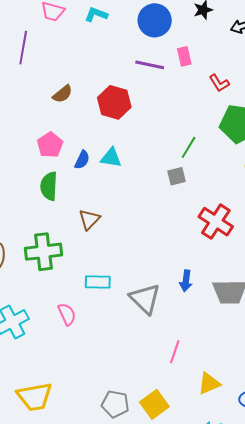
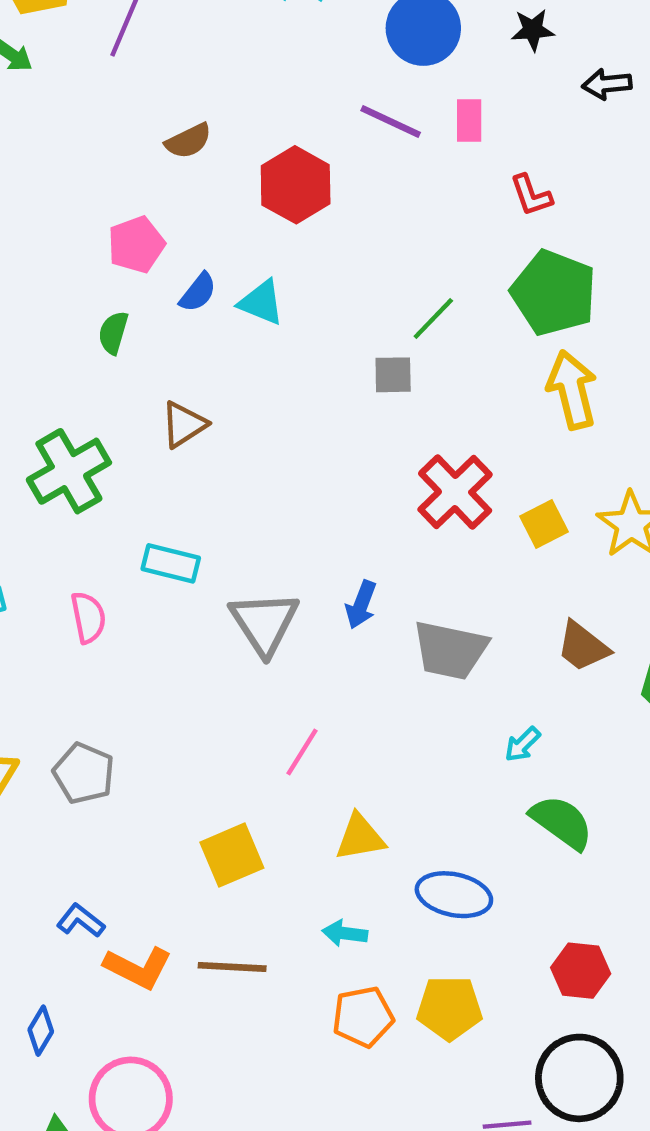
green semicircle: (49, 186) -> (113, 333), size x0.7
green cross: (43, 252) -> (69, 471), turned -36
gray pentagon: (115, 404) -> (84, 773), moved

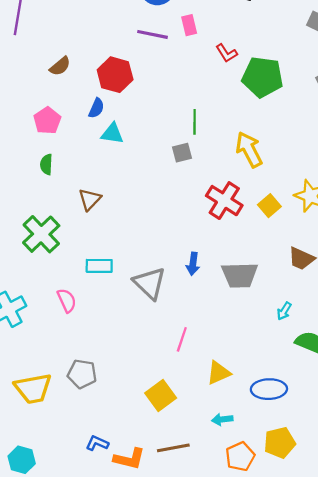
blue semicircle: (198, 292) -> (96, 108), moved
green pentagon: (554, 293) -> (263, 77), moved
green line: (433, 318) -> (195, 122), turned -30
yellow arrow: (572, 390) -> (249, 150), moved

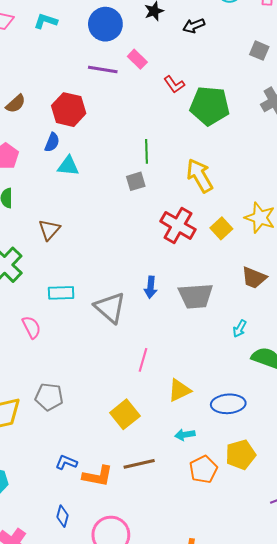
pink rectangle: (189, 25) -> (137, 59), turned -30

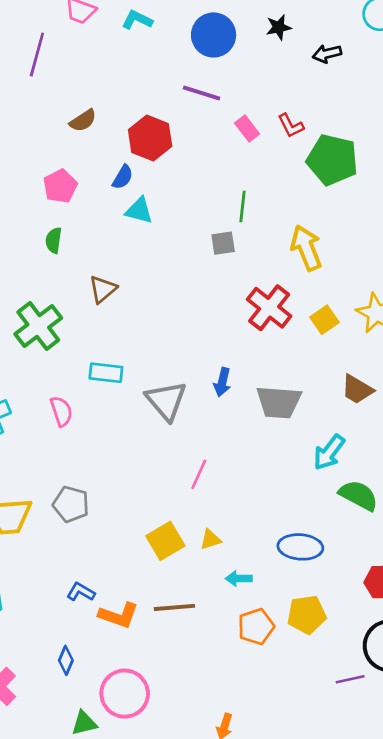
pink rectangle: (137, 59) -> (247, 129), moved
cyan arrow: (240, 329) -> (329, 452), size x1.6
yellow triangle: (179, 390) -> (210, 539), moved, size x0.7

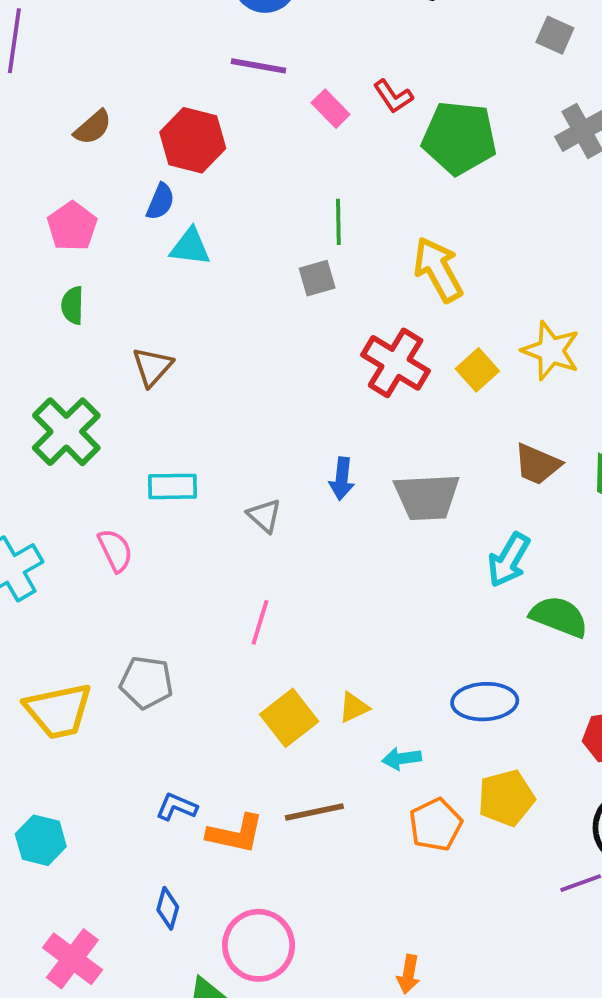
gray triangle: (166, 401) -> (264, 516), size x0.6
pink line: (199, 474) -> (260, 622), moved

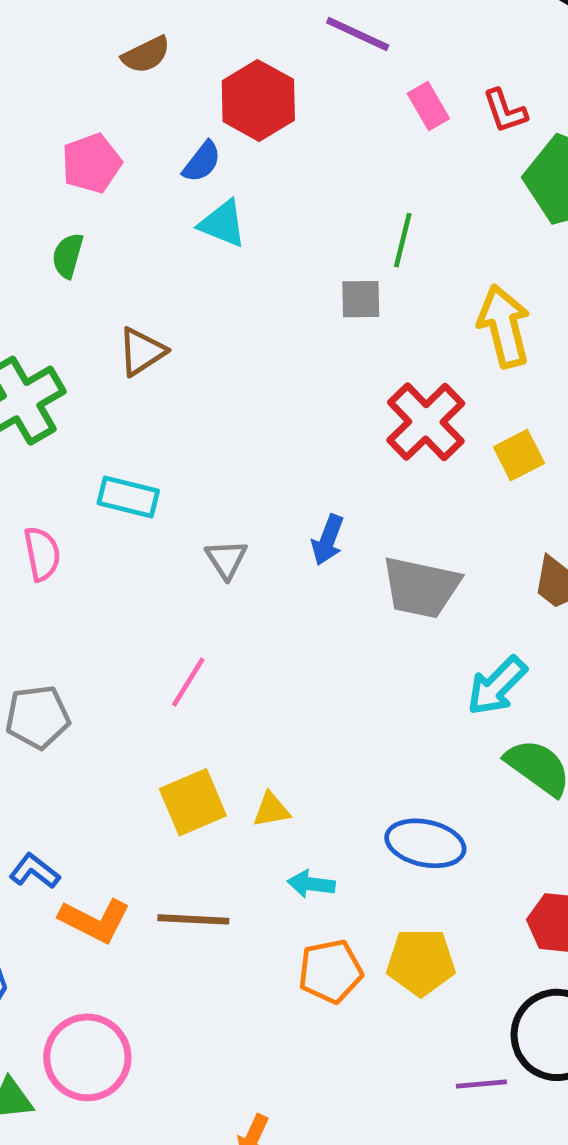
gray pentagon: (146, 682) -> (38, 717), turned -30

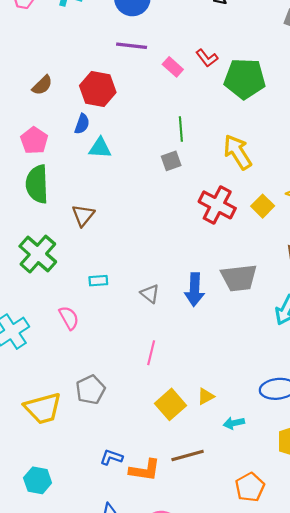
green semicircle: (68, 256) -> (37, 184), size x1.8
cyan rectangle: (128, 497) -> (98, 281), size x0.7
blue arrow: (328, 540) -> (195, 290), moved, size x1.4
orange pentagon: (330, 971) -> (250, 487), moved

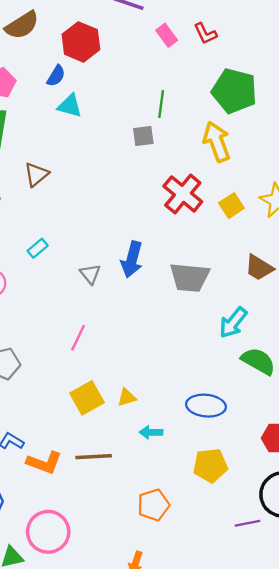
green pentagon: (245, 79) -> (234, 91), moved
brown semicircle: (42, 85) -> (22, 25), size x1.4
cyan rectangle: (98, 281) -> (38, 248), turned -48
blue arrow: (195, 290) -> (132, 259), moved

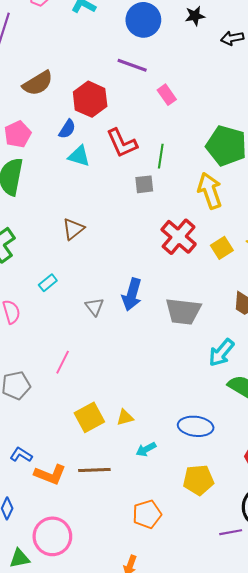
red L-shape: (205, 34) -> (122, 143), moved, size x1.5
brown triangle: (36, 174) -> (73, 229), moved
pink line: (78, 338) -> (63, 362), moved
cyan arrow: (151, 432) -> (146, 449), turned -30

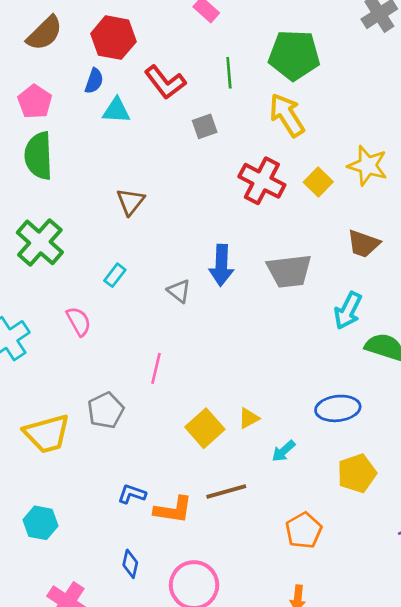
green line: (161, 156) -> (229, 73), moved

